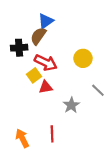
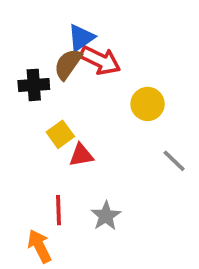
red arrow: (46, 63) -> (100, 60), moved
gray star: (71, 105) -> (106, 216), moved
red line: (52, 134) -> (58, 210), moved

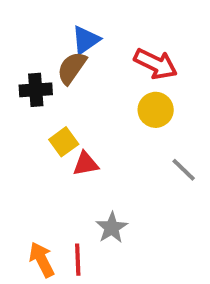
red arrow: (100, 60) -> (156, 64), moved
red line: (58, 210) -> (78, 260), moved

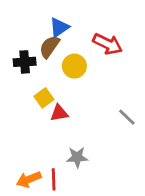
yellow circle: (156, 110) -> (74, 66), moved
gray star: (112, 228) -> (77, 157), turned 30
orange arrow: (42, 260) -> (29, 179), turned -85

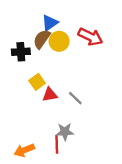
yellow circle: (74, 66) -> (59, 41), moved
gray line: (127, 117) -> (75, 98), moved
red line: (54, 179) -> (57, 144), moved

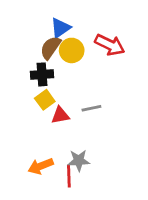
black cross: (21, 52) -> (42, 74), moved
gray line: (75, 98) -> (91, 108), moved, turned -56
orange arrow: (24, 150) -> (41, 166), moved

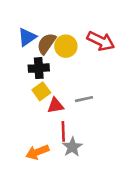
blue triangle: (60, 28) -> (27, 37), moved
gray star: (79, 161) -> (72, 147), turned -30
red line: (69, 176) -> (63, 131), moved

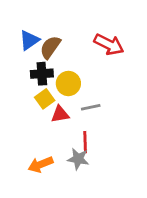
yellow circle: (66, 46) -> (68, 83), moved
red line: (63, 131) -> (85, 142), moved
gray star: (72, 147) -> (78, 159), turned -30

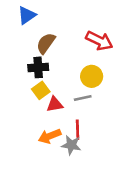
blue triangle: (29, 40) -> (27, 15), moved
yellow circle: (68, 83) -> (92, 76), moved
orange arrow: (40, 164) -> (50, 136), moved

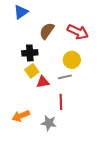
brown semicircle: (46, 43) -> (47, 31), moved
orange arrow: (50, 136) -> (21, 116), moved
gray star: (71, 145) -> (49, 123), moved

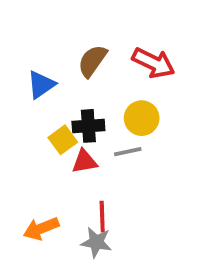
blue triangle: (21, 12) -> (41, 85), moved
black cross: (30, 53) -> (88, 126), moved
red line: (61, 102) -> (102, 217), moved

